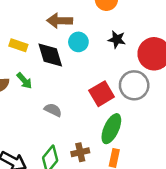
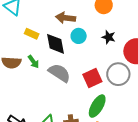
gray semicircle: (53, 110) -> (59, 73), moved, size x1.6

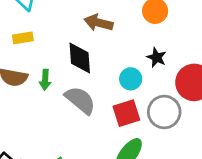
yellow rectangle: (32, 34) -> (23, 38), moved, turned -40
cyan circle: (79, 36) -> (131, 79), moved
green arrow: (33, 62) -> (45, 80), turned 32

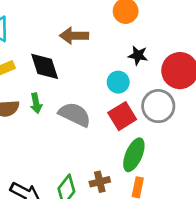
black diamond: (80, 58) -> (45, 66), moved

